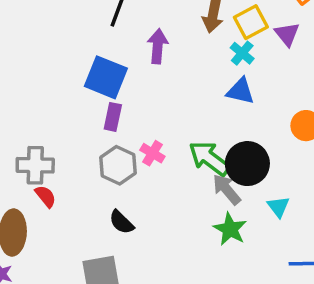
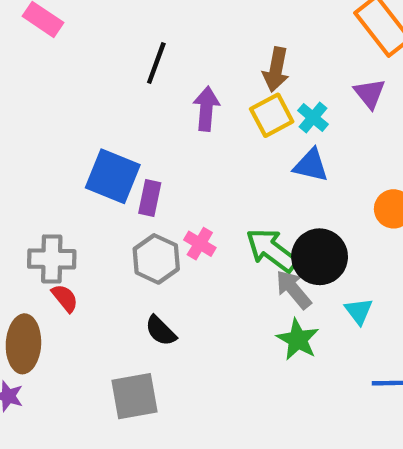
yellow square: (251, 22) -> (272, 115), moved
blue square: (106, 77) -> (113, 176), moved

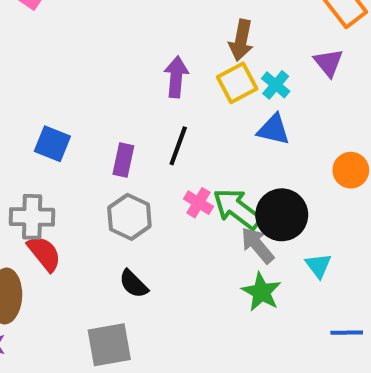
black line: (156, 63) -> (178, 146), moved
blue square: (113, 176) -> (52, 144), moved, size x0.7
pink cross: (200, 244) -> (199, 203), moved
red semicircle: (65, 298) -> (44, 253), size x1.4

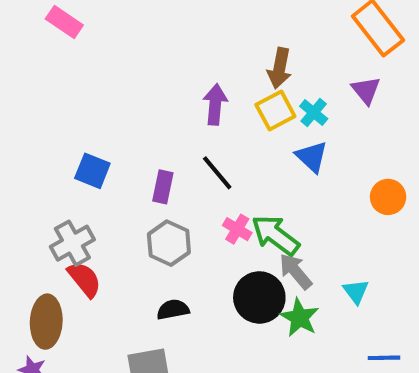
blue triangle: (274, 130) -> (312, 157), turned 30
black line: (178, 146) -> (217, 173), turned -60
black circle: (282, 215) -> (259, 297), moved
gray cross: (32, 217) -> (72, 243), turned -30
black semicircle: (134, 284) -> (173, 310), turned 124

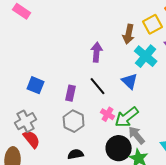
yellow square: (275, 110) -> (153, 24), moved
cyan cross: (314, 112) -> (146, 56), size x1.6
blue triangle: (312, 157) -> (130, 81), moved
green arrow: (275, 235) -> (127, 117), turned -75

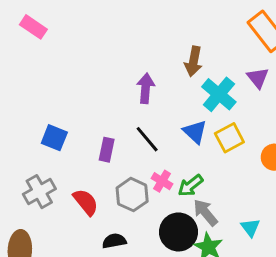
yellow square: (153, 24) -> (229, 138), moved
green arrow: (127, 117) -> (190, 186), size x0.7
gray hexagon: (74, 121) -> (132, 195), moved
red semicircle: (32, 139) -> (86, 202), moved

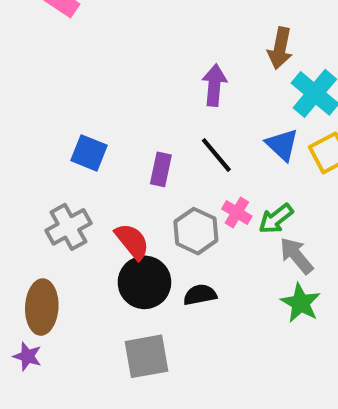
black circle: (178, 232) -> (144, 282), moved
black semicircle: (114, 241) -> (200, 295), moved

